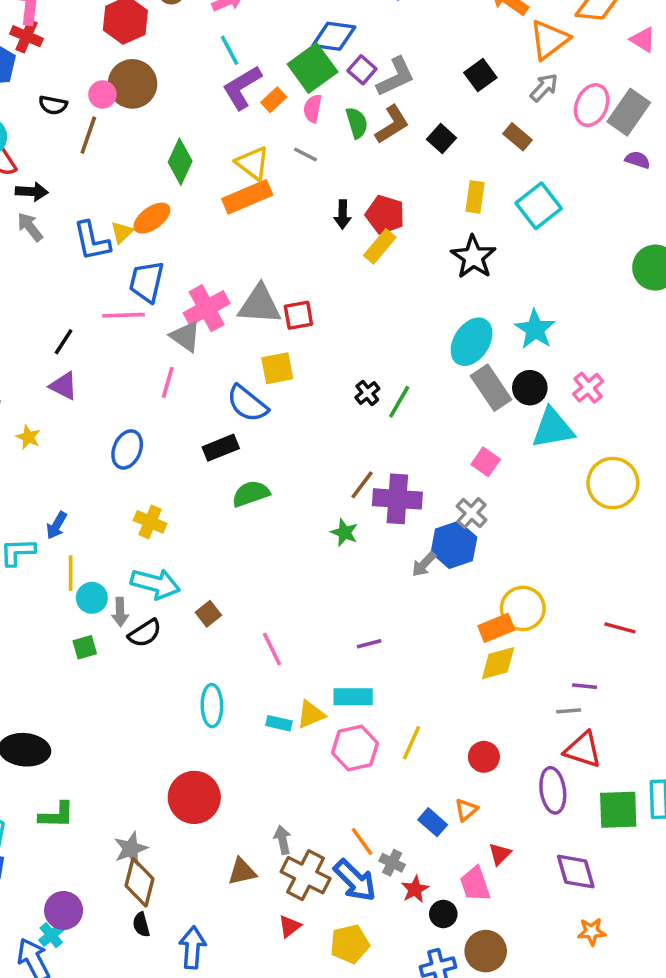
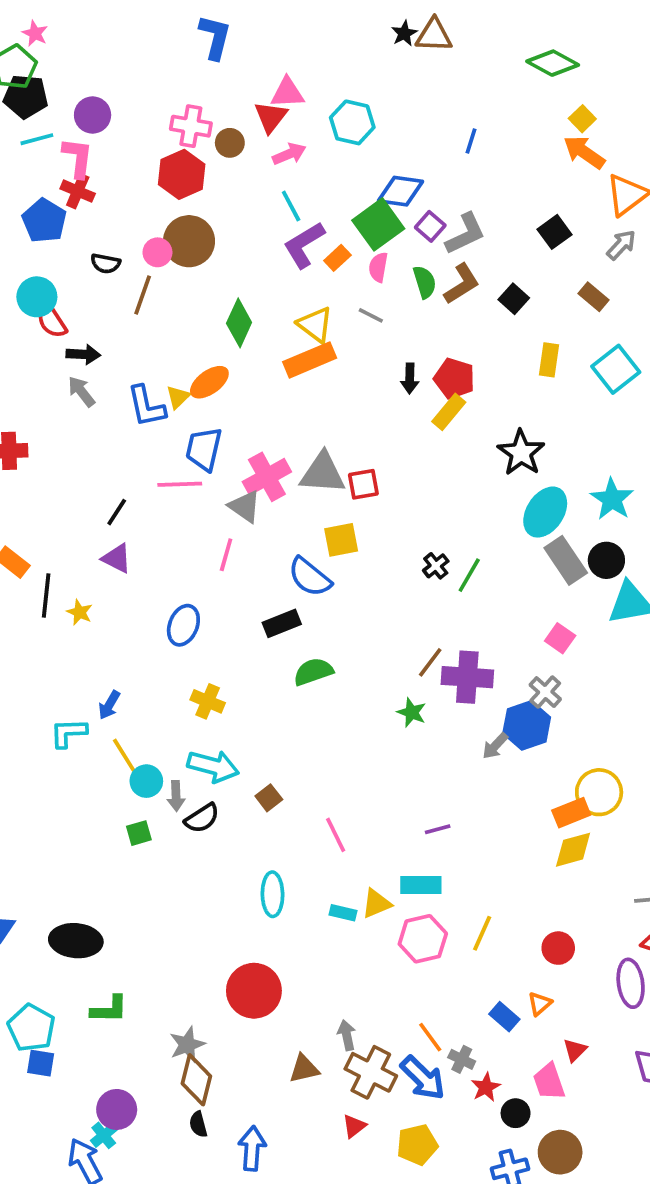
black star: (473, 257) -> (521, 453), moved
yellow line: (71, 573) -> (124, 755), turned -32

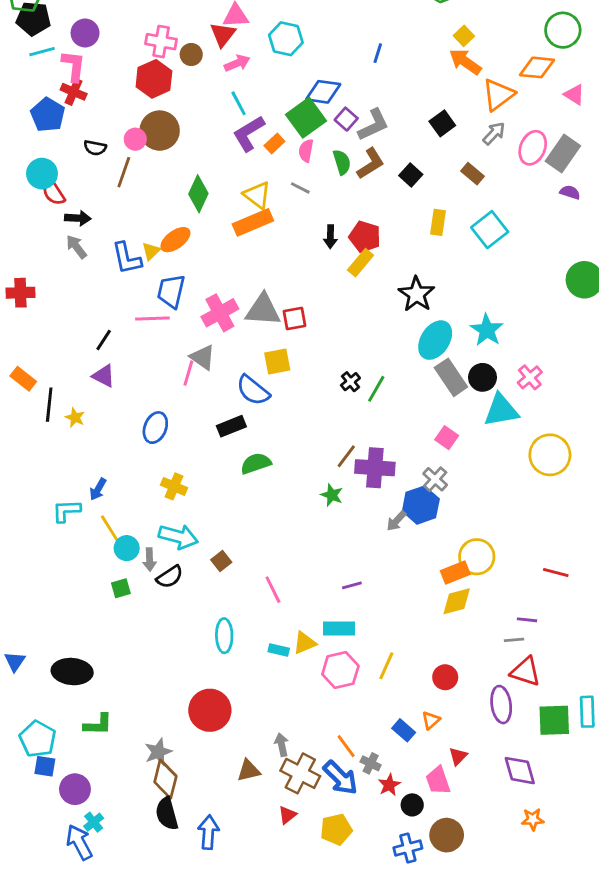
gray triangle: (245, 506) -> (203, 357), moved
purple circle: (117, 1109) -> (75, 789), moved
black semicircle: (198, 1124) -> (167, 814), size x1.6

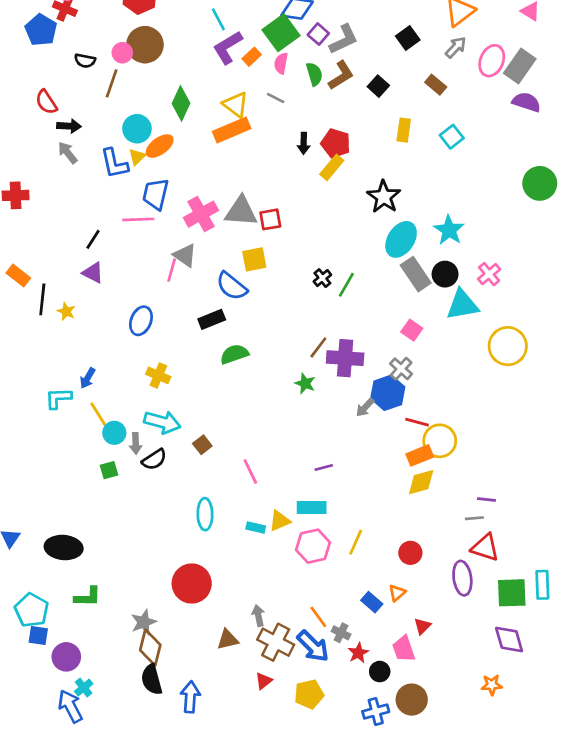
cyan circle: (42, 174) -> (137, 129), moved
purple semicircle: (570, 192) -> (526, 102), size x1.5
cyan square: (490, 230) -> (452, 137), size x0.7
red line: (556, 573) -> (417, 422), moved
purple diamond: (520, 771) -> (509, 640), moved

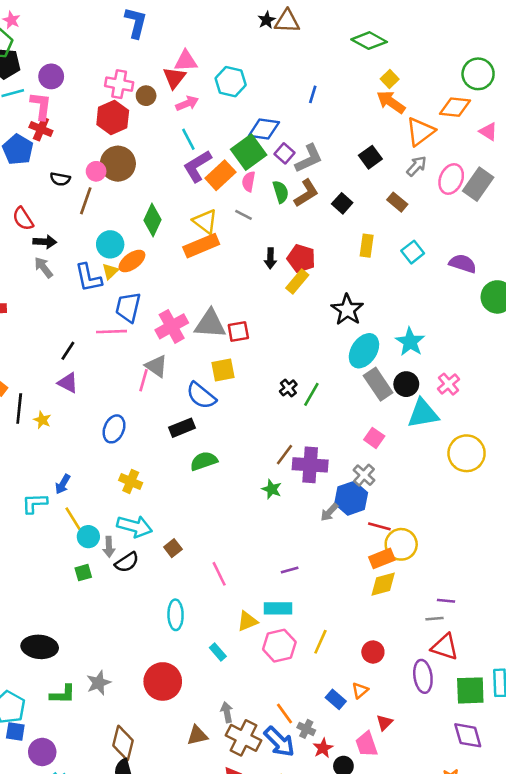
orange rectangle: (252, 57) -> (220, 175), size x1.6
purple semicircle: (526, 102) -> (463, 264), moved
cyan rectangle: (256, 527) -> (218, 652), moved, turned 36
gray star: (144, 622) -> (99, 683), moved

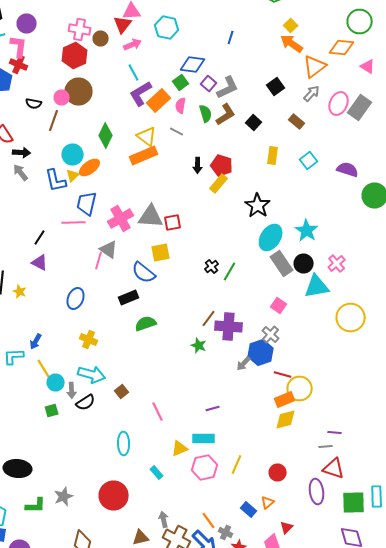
green square: (249, 152) -> (181, 82), size x0.6

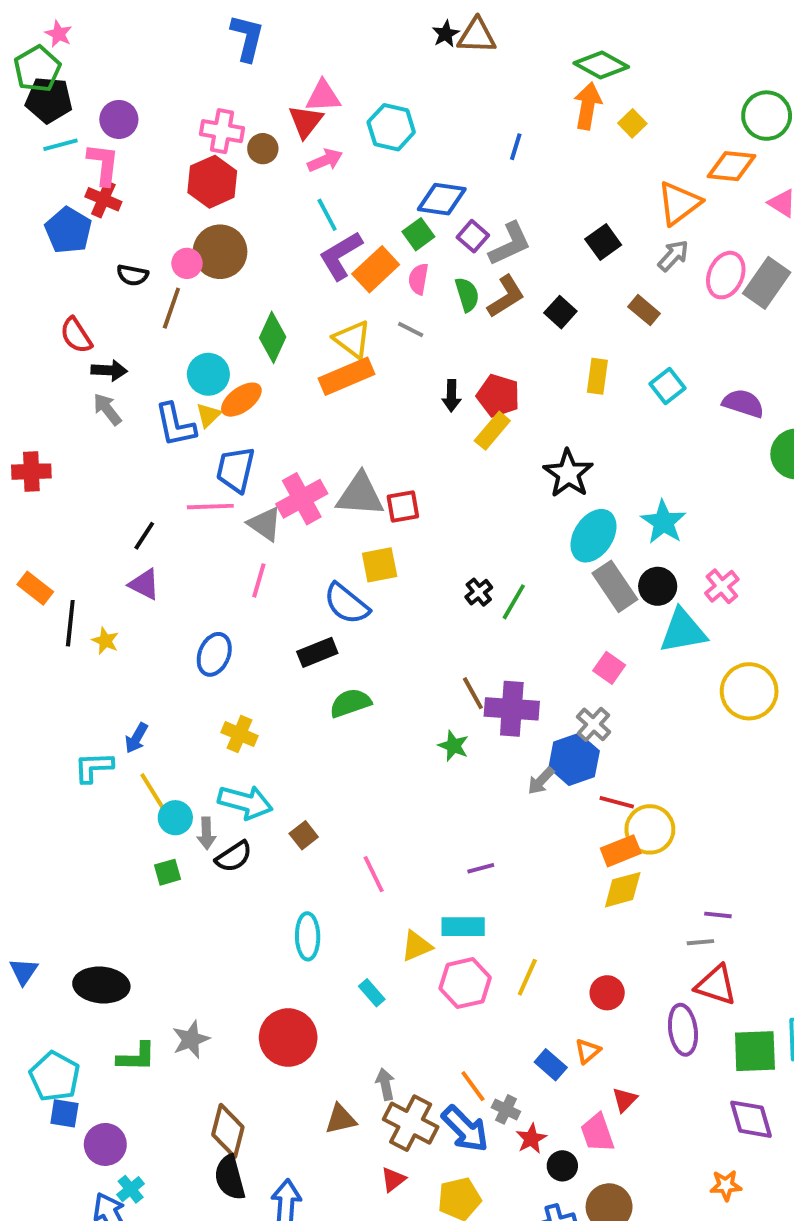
orange arrow: (292, 44) -> (588, 106), moved, turned 65
gray triangle: (109, 250) -> (265, 524), moved
brown line: (209, 318) -> (473, 693), turned -66

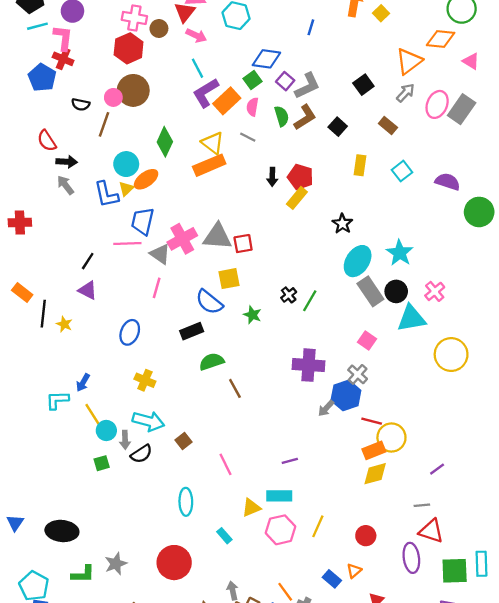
pink arrow: (325, 160) -> (196, 36), turned 48
black star: (568, 473) -> (342, 224), size x0.7
brown line: (473, 693) -> (235, 388), moved
green star: (453, 746) -> (252, 315), moved
purple line: (718, 915) -> (437, 469), moved, turned -42

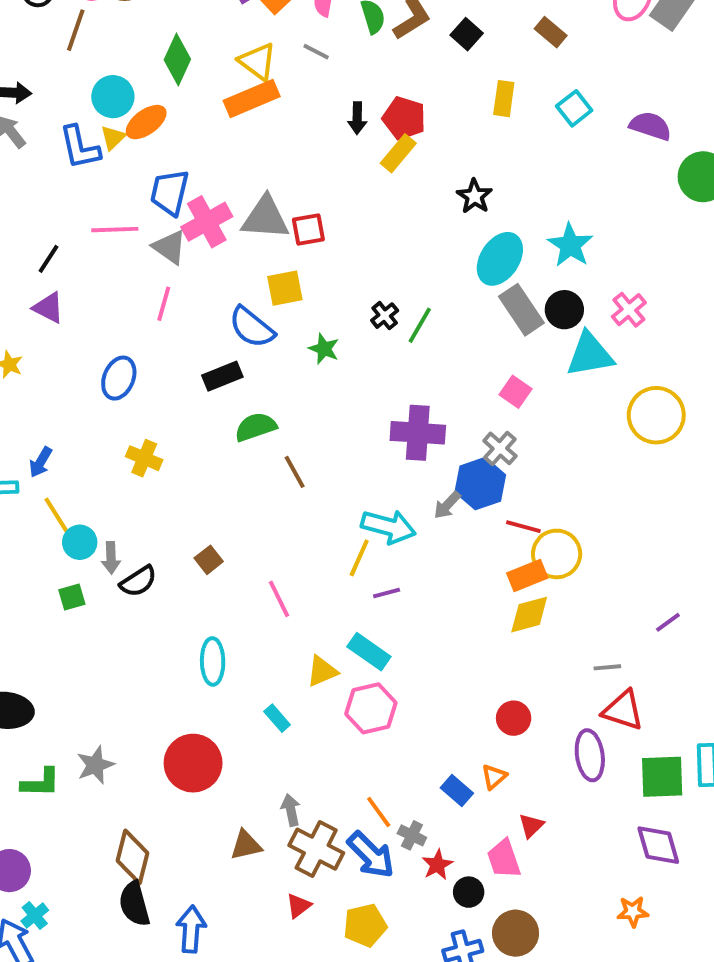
blue trapezoid: (143, 221) -> (170, 192), moved
cyan arrow: (148, 421) -> (388, 527), moved
purple line: (437, 469) -> (668, 622), moved
cyan rectangle: (279, 496) -> (369, 652), turned 35
yellow line: (318, 526) -> (359, 558), moved

